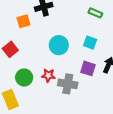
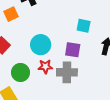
cyan circle: (59, 45) -> (41, 45), moved
purple square: (88, 68) -> (73, 50), moved

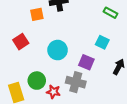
red star: (45, 66) -> (53, 92), moved
green circle: (20, 72) -> (37, 81), moved

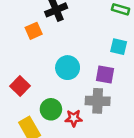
red square: (21, 42) -> (20, 86), moved

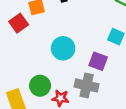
red square: (20, 86) -> (19, 23), moved

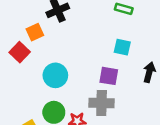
cyan circle: (63, 48) -> (55, 75), moved

